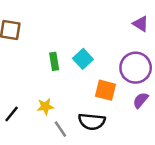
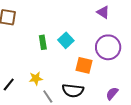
purple triangle: (141, 24) -> (103, 12), moved
purple semicircle: (141, 100) -> (112, 93), moved

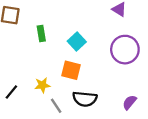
green rectangle: (43, 42) -> (41, 33), moved
orange square: (84, 65) -> (71, 70), moved

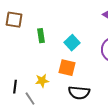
black line: (11, 92) -> (15, 87), turned -32
gray line: (56, 106) -> (30, 99), moved

